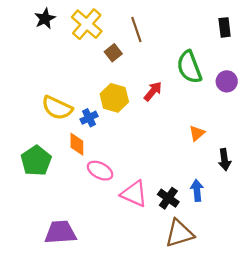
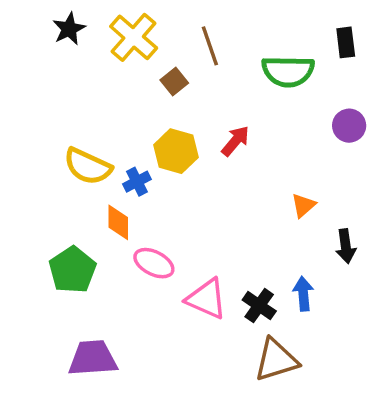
green semicircle: (189, 67) -> (288, 71), moved, turned -68
green pentagon: (36, 161) -> (72, 270), moved

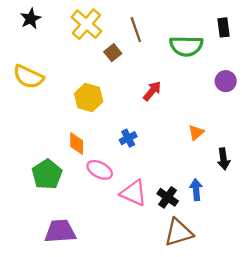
black star: (69, 29) -> (31, 19), moved
yellow hexagon: (176, 151) -> (89, 98), moved
yellow semicircle: (88, 166) -> (28, 77), moved
blue cross: (137, 182) -> (128, 138), moved

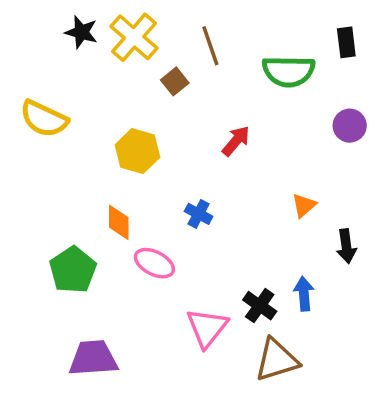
black star: (31, 19) -> (81, 32), moved, turned -30
blue cross: (128, 138) -> (199, 214), turned -35
pink triangle: (134, 193) -> (207, 328), moved, turned 44

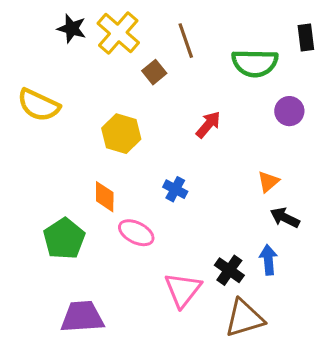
purple circle: (350, 126) -> (289, 111), moved
black arrow: (346, 246) -> (285, 218), moved, turned 124

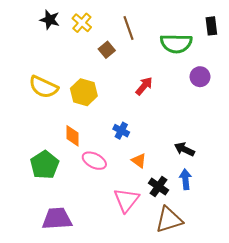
yellow cross: (118, 33) -> (82, 23), size x0.7
yellow semicircle: (39, 105) -> (43, 87), moved
orange triangle: (268, 182) -> (139, 161), moved, turned -42
black arrow: (285, 218) -> (184, 149), moved

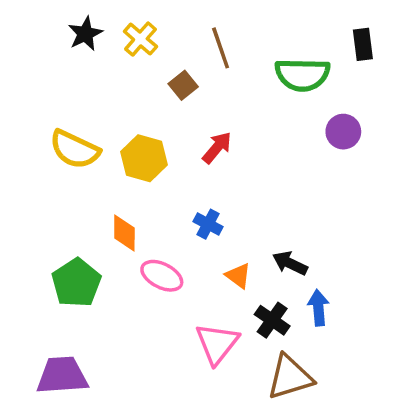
black star: (50, 20) -> (85, 34), turned 30
red arrow: (144, 86) -> (217, 148), moved
black arrow: (184, 149) -> (290, 263), moved
purple trapezoid: (57, 219) -> (62, 375), moved

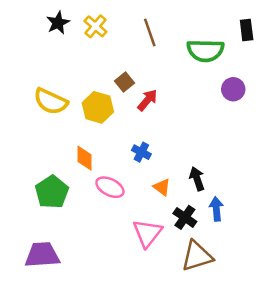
brown square: (183, 85) -> (124, 82), moved
black arrow: (290, 263) -> (197, 179), turned 45

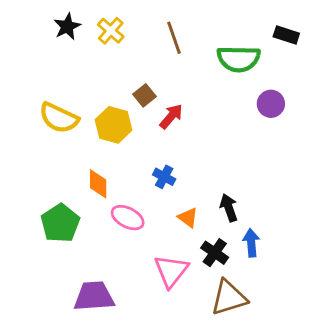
black rectangle: (247, 30) -> (286, 35), turned -65
purple trapezoid: (42, 255) -> (94, 296), moved

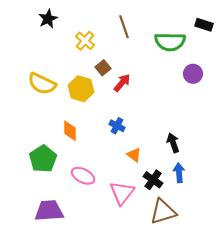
yellow cross: (111, 31) -> (85, 41), moved
black arrow: (229, 208) -> (173, 143), moved
pink ellipse: (128, 218) -> (83, 176), moved
purple trapezoid: (94, 296) -> (49, 211), moved

